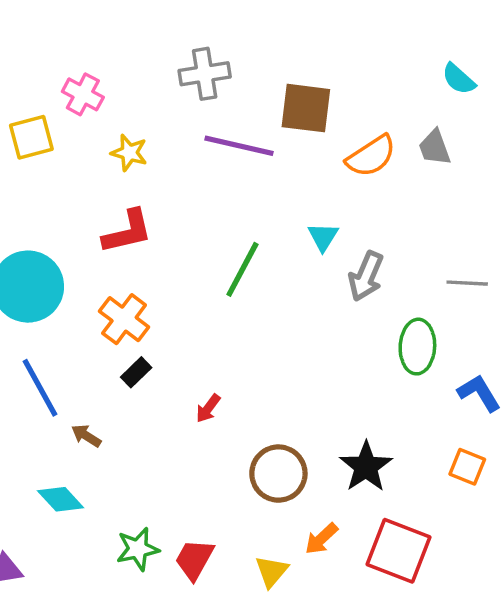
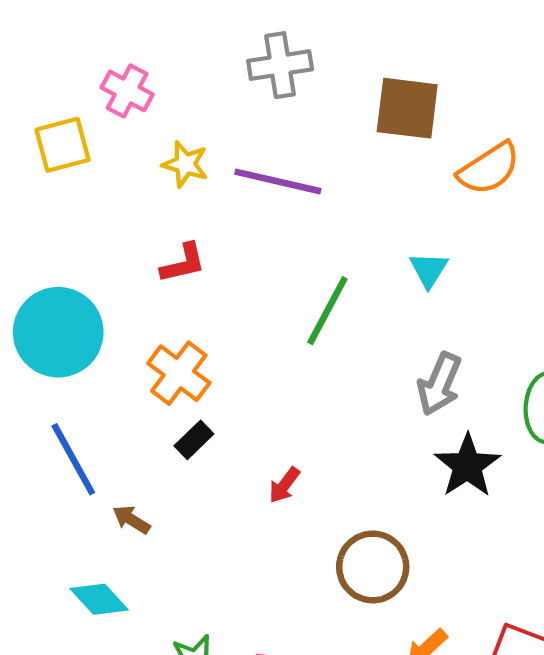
purple line: (239, 146) -> (278, 181), moved
red L-shape: (127, 232) -> (183, 263), size x0.7
gray arrow: (366, 276) -> (439, 384), moved
black star: (366, 467) -> (467, 466), moved

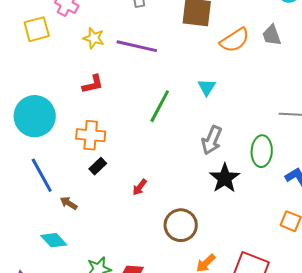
orange cross: (179, 373) -> (91, 135), turned -32

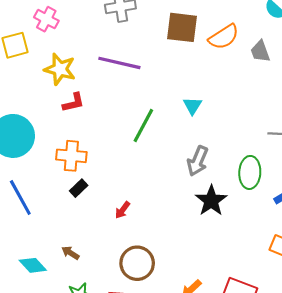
yellow star: (94, 38) -> (60, 69), moved, size x1.4
orange semicircle: (235, 40) -> (224, 37), moved
brown arrow: (69, 203) -> (70, 253), moved
brown circle: (181, 225) -> (137, 263), moved

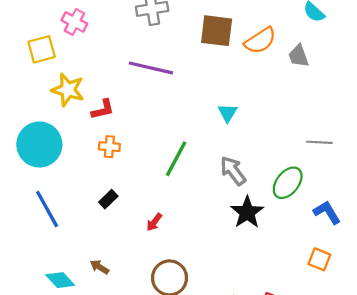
yellow star: (60, 69) -> (68, 90), moved
green line: (143, 126) -> (176, 159), moved
orange cross: (71, 156) -> (109, 147), moved, size x0.7
gray arrow: (198, 161) -> (233, 171), turned 120
green ellipse: (250, 172) -> (288, 183), turned 36

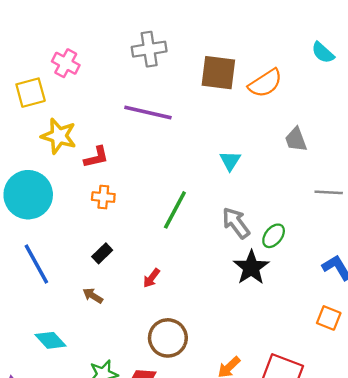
gray trapezoid: (299, 56) -> (296, 140), moved
green ellipse: (288, 183) -> (274, 236), moved, size x0.7
brown arrow: (100, 267) -> (93, 296), moved

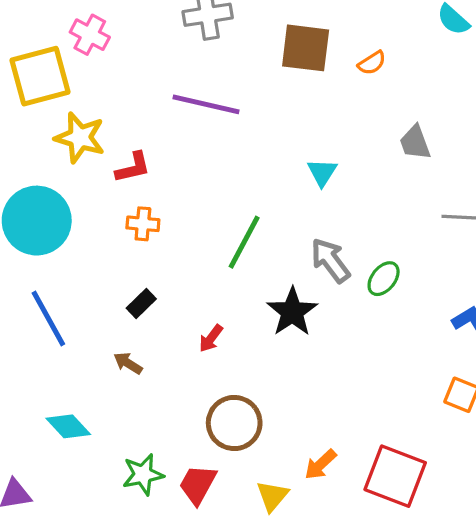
orange semicircle: (265, 83) -> (372, 63), size x0.6
yellow square: (31, 93) -> (40, 76), size x1.4
black star: (251, 267) -> (292, 312), moved

